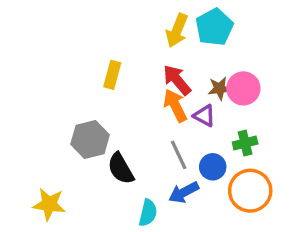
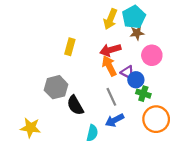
red arrow: (177, 80) -> (110, 50), turned -66
brown star: (220, 88) -> (137, 33), moved
green cross: (245, 143) -> (143, 94), moved, turned 32
blue circle: (213, 167) -> (136, 80), moved

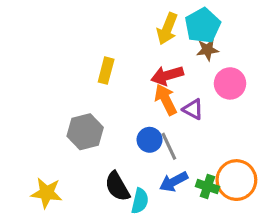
blue circle: (136, 80) -> (150, 140), moved
green cross: (143, 94) -> (207, 186), moved
black semicircle: (75, 105) -> (117, 186), moved

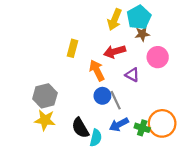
orange arrow: (166, 100) -> (97, 70), moved
gray hexagon: (85, 132) -> (45, 96), moved
yellow star: (47, 193) -> (45, 120), moved

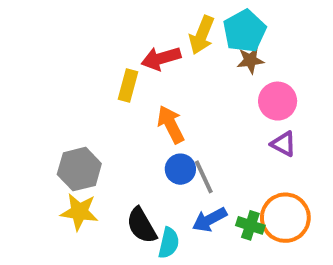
red arrow: (115, 52) -> (161, 58), moved
purple triangle: (132, 75) -> (283, 144), moved

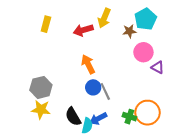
cyan pentagon: (245, 31) -> (145, 19), moved
yellow rectangle: (128, 86) -> (46, 24), moved
purple triangle: (283, 144) -> (158, 67), moved
blue arrow: (210, 220) -> (98, 119), moved

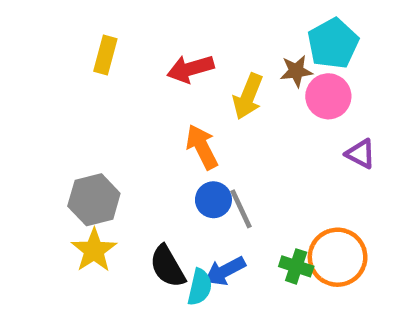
yellow arrow: (104, 18) -> (248, 96), moved
pink circle: (143, 52) -> (328, 96), moved
yellow star: (41, 110) -> (94, 250), turned 30

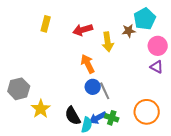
yellow arrow: (248, 96) -> (108, 42), turned -30
pink circle: (328, 96) -> (158, 46), moved
gray hexagon: (94, 200) -> (19, 89), moved
green cross: (296, 266) -> (112, 118), moved

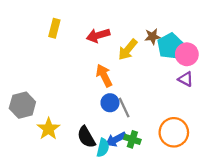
cyan pentagon: (145, 19) -> (170, 46), moved
yellow arrow: (108, 42) -> (128, 50), turned 48

